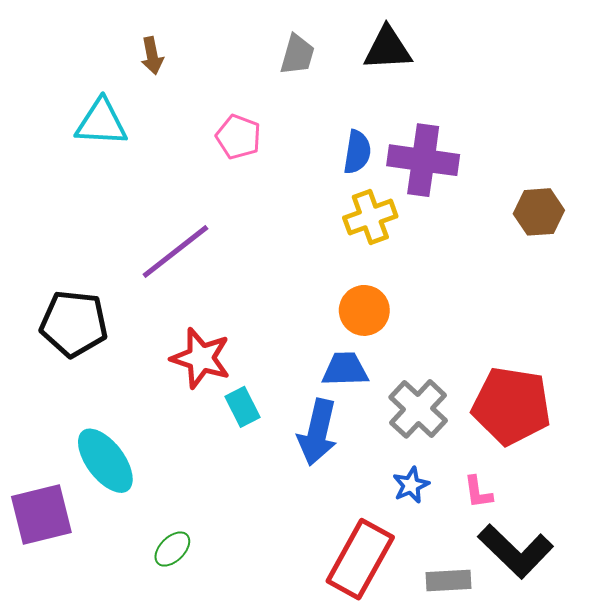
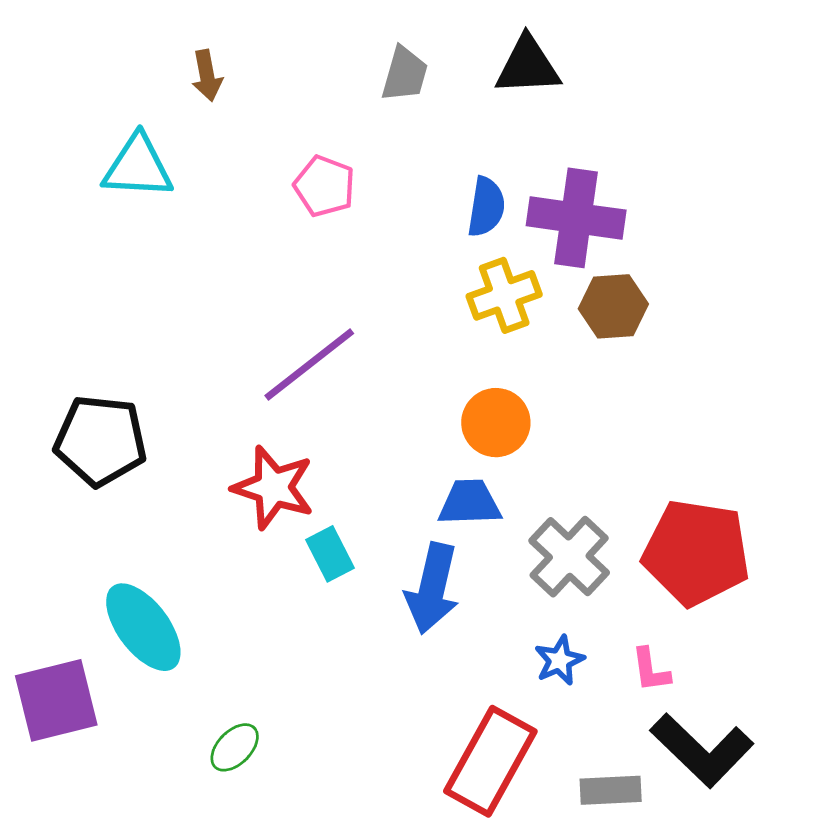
brown hexagon: (539, 212) -> (613, 306), moved
purple line: (175, 252) -> (309, 364), moved

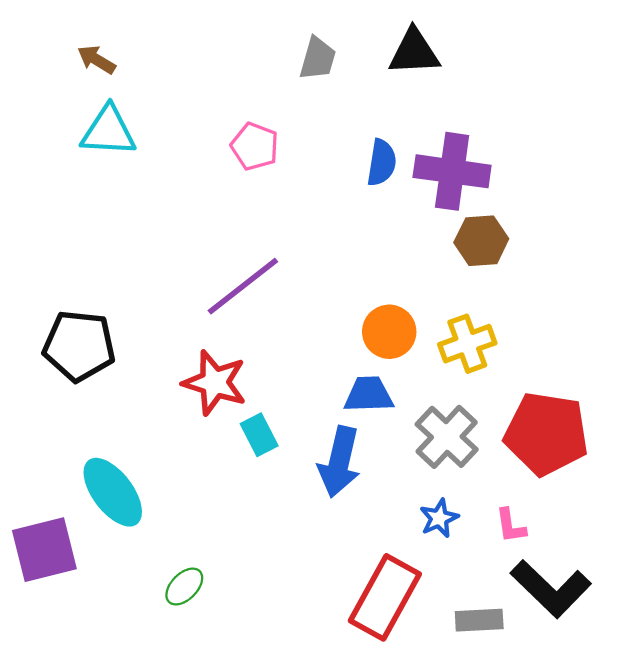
brown arrow: (207, 76) -> (96, 60), moved, turned 132
yellow cross: (504, 295) -> (467, 344), moved

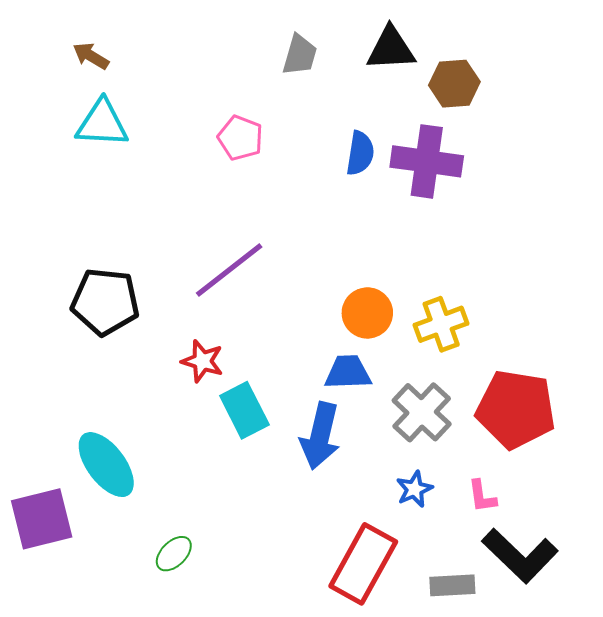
brown hexagon: (481, 241) -> (454, 84), moved
black pentagon: (79, 346) -> (105, 302), moved
red star: (215, 383) -> (202, 361), size x0.7
cyan rectangle: (259, 435) -> (244, 410), size x1.4

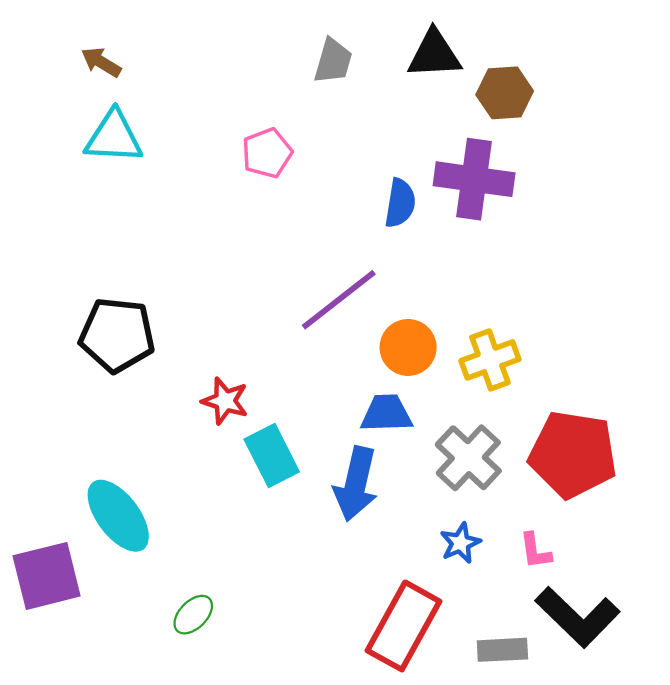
pink pentagon: (240, 138) -> (267, 153), turned 30
blue semicircle: (360, 153) -> (400, 203), moved
purple line: (229, 270) -> (339, 300), moved

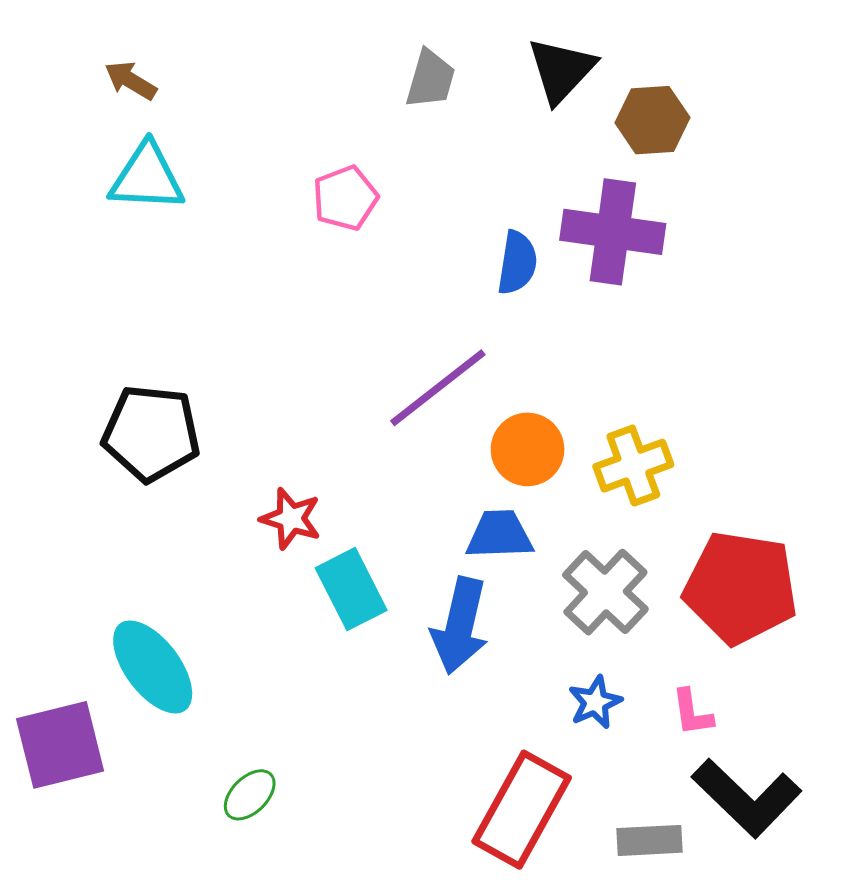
black triangle: (434, 54) -> (561, 70), turned -44

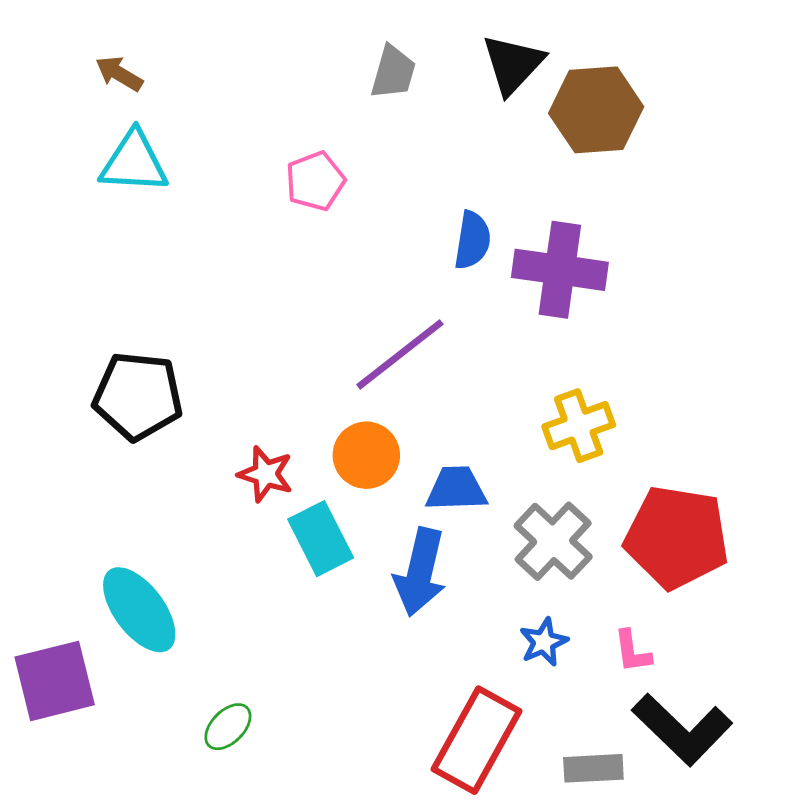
brown hexagon: (652, 120) -> (596, 110), size x1.4
purple cross: (613, 232) -> (560, 270), moved
orange circle: (528, 449) -> (366, 455), moved

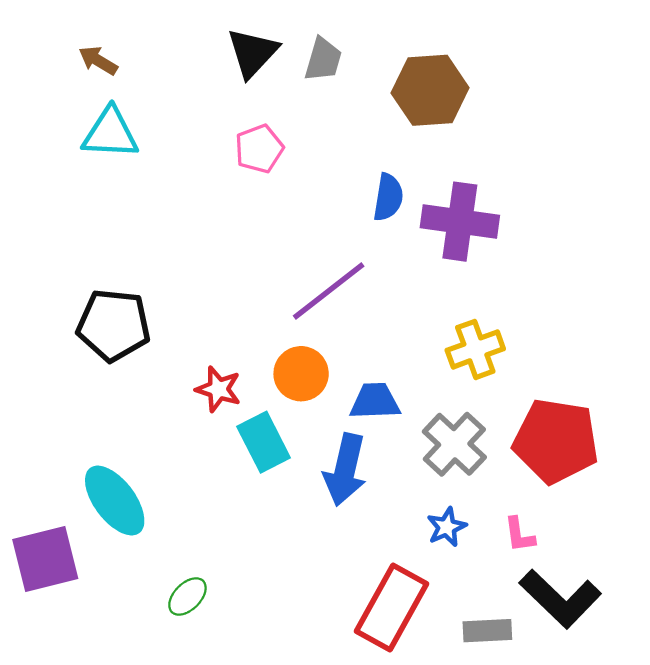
black triangle: (513, 64) -> (253, 53), moved
brown hexagon: (596, 110) -> (430, 90), moved

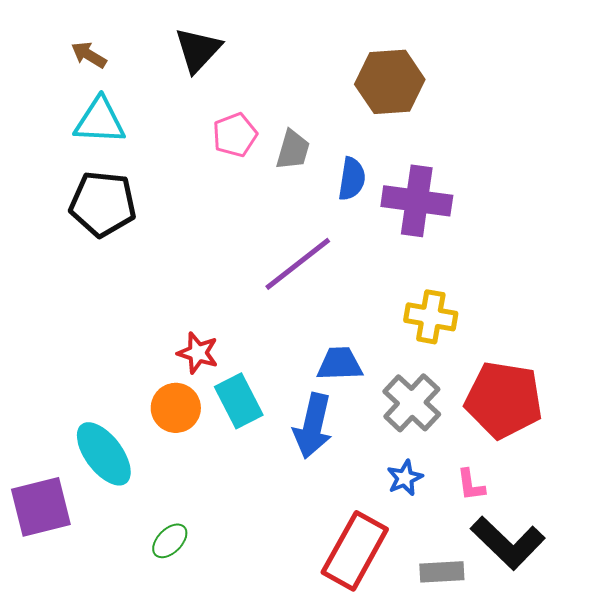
black triangle: (253, 53) -> (198, 50), moved
gray trapezoid: (323, 59) -> (293, 150), moved
black pentagon: (114, 325) -> (103, 204), moved
yellow cross: (475, 349) -> (431, 317), turned 30
orange circle: (301, 374) -> (176, 408), moved

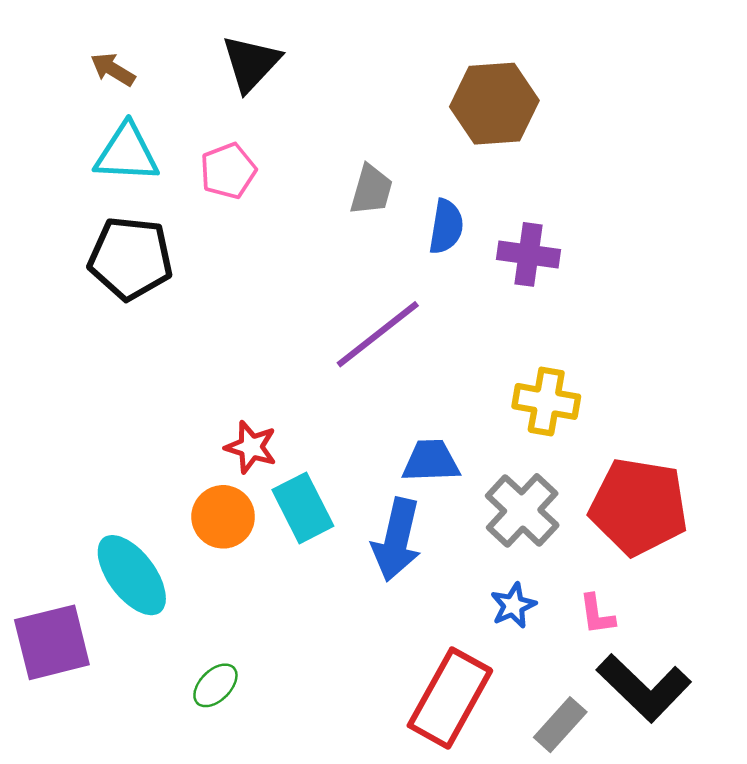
pink pentagon: (235, 135) -> (228, 171), moved
purple cross: (417, 201) -> (528, 254), size x0.7
gray rectangle: (442, 572) -> (560, 725), turned -45

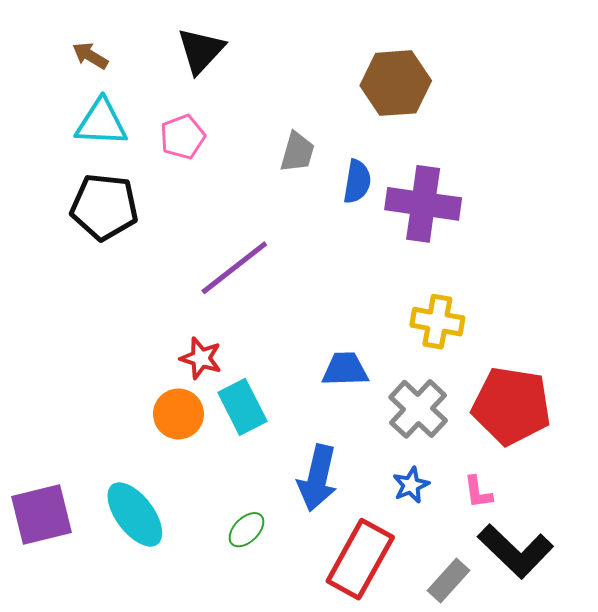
purple cross: (528, 254) -> (423, 204), size x1.5
purple line: (378, 334) -> (234, 268), moved
blue arrow: (397, 540) -> (318, 478), moved
cyan ellipse: (132, 575) -> (135, 514), moved
green ellipse: (215, 685) -> (247, 530), moved

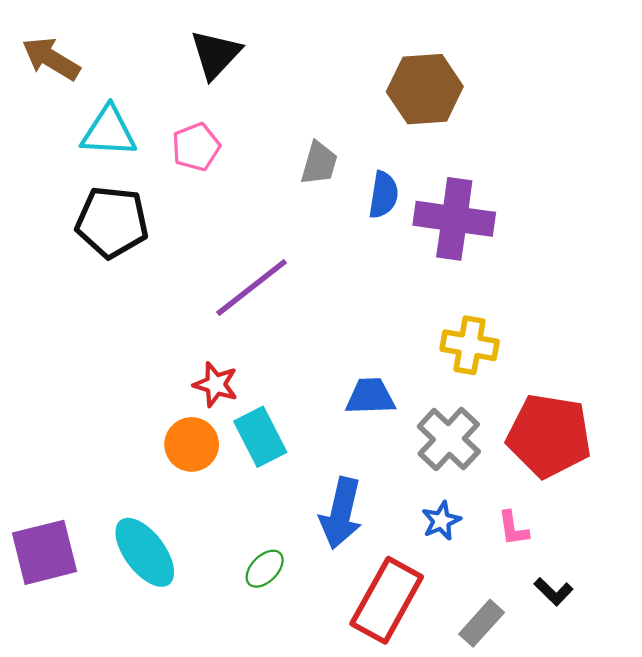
brown arrow: (90, 56) -> (51, 59), moved, size x1.5
black L-shape: (516, 551) -> (553, 592), size x0.5

